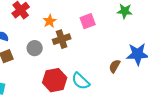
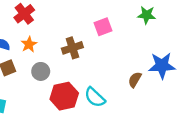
orange star: (50, 21) -> (29, 44), moved
gray circle: (35, 48) -> (41, 71), moved

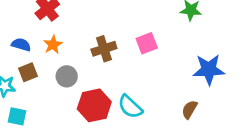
pink square: (103, 27) -> (147, 43), moved
brown semicircle: (135, 80) -> (189, 109), moved

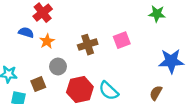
blue semicircle: (21, 45) -> (26, 32), moved
brown square: (28, 72) -> (38, 84), moved

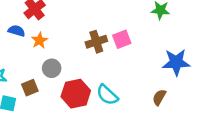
brown cross: (88, 45) -> (96, 42), moved

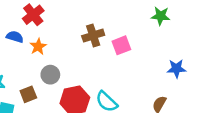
brown cross: (96, 42) -> (93, 36), moved
blue star: (176, 62) -> (176, 69), size x0.7

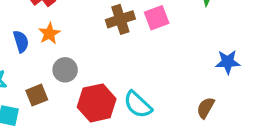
blue semicircle: (15, 37) -> (21, 41), moved, turned 56
pink square: (121, 45) -> (157, 18), moved

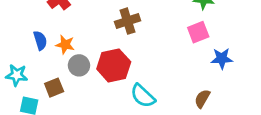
pink square: (157, 18) -> (198, 32), moved
orange star: (49, 34) -> (65, 45), moved, turned -30
red hexagon: (97, 103) -> (114, 65), moved

